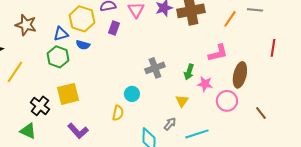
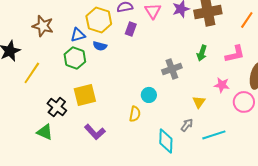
green arrow: (189, 72) -> (202, 53), moved

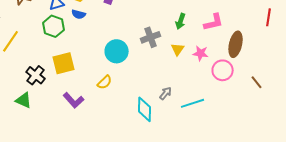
cyan circle: (149, 95) -> (117, 51), moved, size x1.5
yellow triangle: (199, 102) -> (178, 49), moved
yellow semicircle: (135, 114) -> (105, 82), moved, turned 35

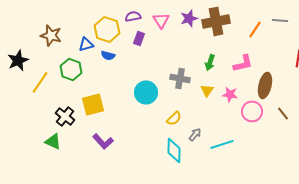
green hexagon: (54, 26) -> (71, 69), moved
gray cross: (151, 37) -> (180, 78), turned 30
yellow semicircle: (105, 82) -> (174, 118), moved
brown line: (257, 82) -> (283, 113), moved

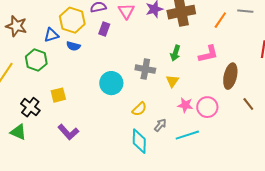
pink star: (230, 94) -> (185, 105), moved
yellow square: (93, 104) -> (58, 95), size x0.7
pink circle: (252, 111) -> (207, 107), moved

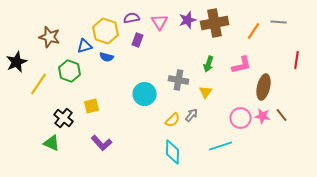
pink star: (185, 105) -> (263, 116), moved
gray arrow: (160, 125) -> (192, 115), moved

